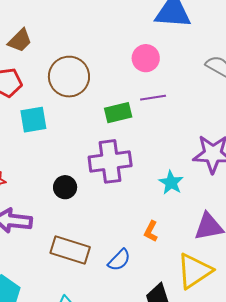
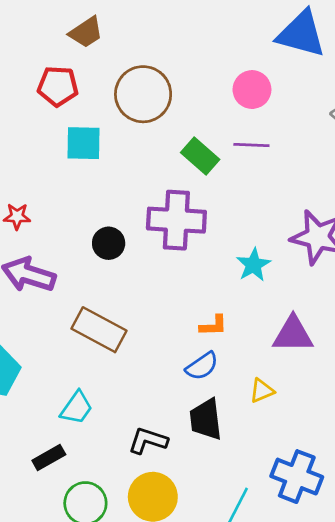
green rectangle: (118, 113) -> (200, 156), turned 44
orange L-shape: (151, 231) -> (213, 326), turned -130
blue semicircle: (119, 260) -> (202, 366), moved
yellow triangle: (194, 271) -> (262, 391), size x0.5

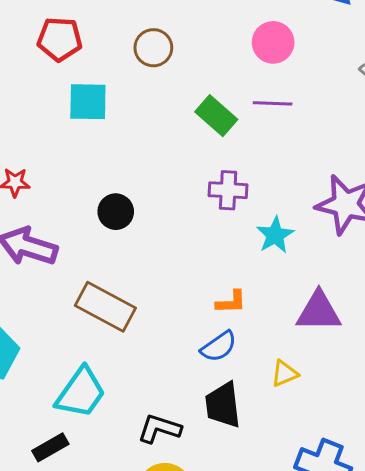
brown circle: (143, 94) -> (153, 48), size x0.6
purple cross: (176, 220) -> (228, 190), moved, size x0.6
cyan trapezoid: (77, 408) -> (81, 393), size x1.4

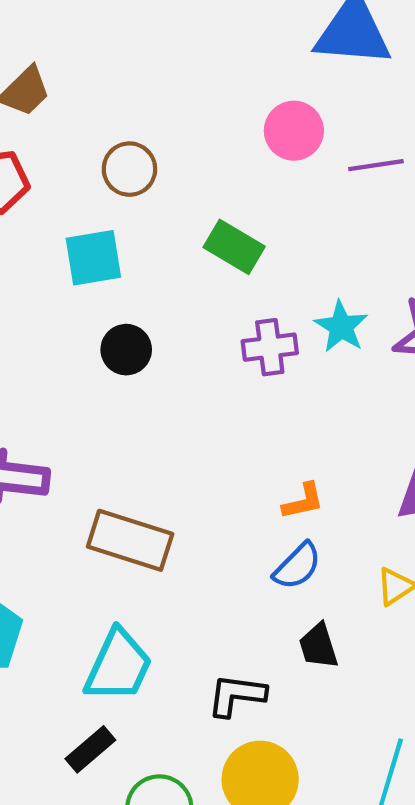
cyan square: (88, 102) -> (93, 258), moved
purple line: (273, 103) -> (376, 165), moved
black circle: (116, 212) -> (126, 350), moved
cyan star: (275, 235) -> (341, 327), moved
black trapezoid: (223, 405) -> (319, 646), size x0.7

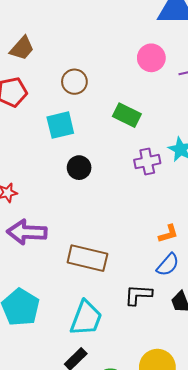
black L-shape: (236, 695) -> (138, 295), moved

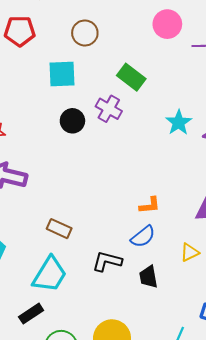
purple cross: (147, 162) -> (109, 109), moved, turned 30
brown rectangle: (87, 258) -> (59, 229), moved, size x0.6

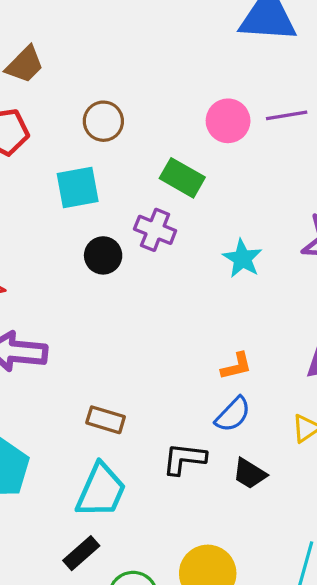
pink circle: (167, 24) -> (228, 121), moved
cyan star: (179, 122) -> (242, 259), moved
black trapezoid: (148, 277) -> (250, 474), turned -40

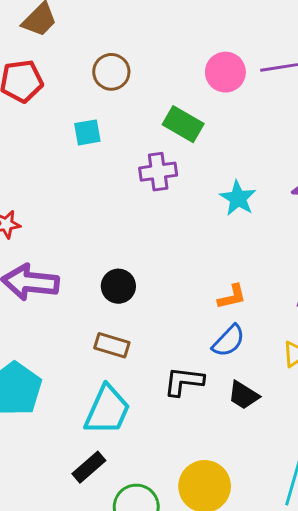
cyan square: (78, 188) -> (87, 132), size x0.7
purple cross: (155, 230) -> (158, 172), turned -30
black circle: (103, 255) -> (118, 286), moved

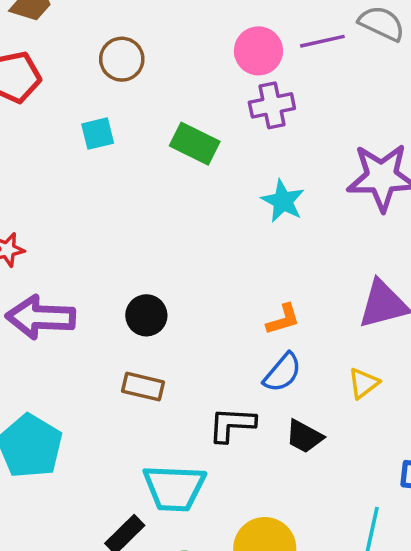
green rectangle: (183, 124) -> (195, 144), moved
purple cross: (158, 172) -> (272, 105), moved
cyan trapezoid: (107, 410) -> (174, 488), moved, turned 72

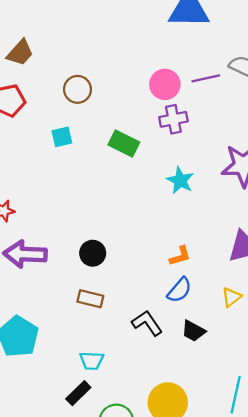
black L-shape: (232, 424) -> (147, 323), turned 52
cyan trapezoid: (174, 488) -> (92, 361), moved, size x0.6

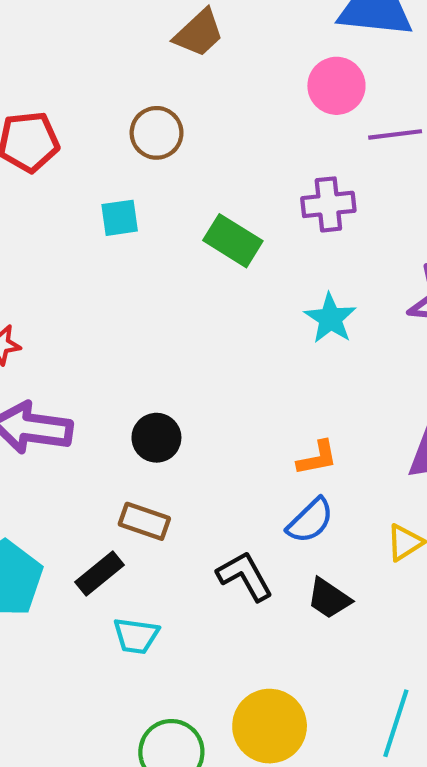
brown trapezoid: (20, 53) -> (199, 33), moved
pink circle: (165, 84) -> (336, 86), moved
black rectangle: (78, 393) -> (100, 574), moved

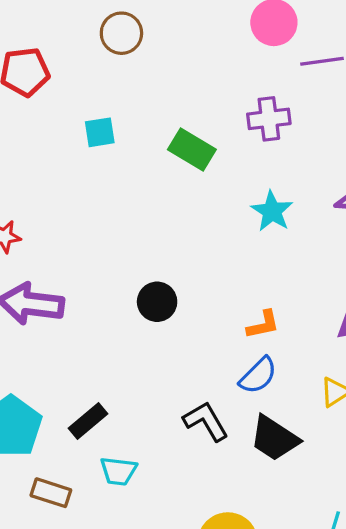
brown circle: (157, 133) -> (121, 33), moved
black circle: (156, 438) -> (157, 302), moved
brown rectangle: (144, 521) -> (51, 493), moved
black trapezoid: (329, 598) -> (274, 438), size x1.4

